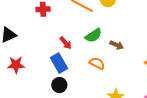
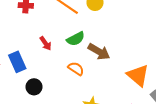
brown arrow: (117, 45) -> (99, 52), size x1.5
blue rectangle: (59, 63) -> (17, 62), moved

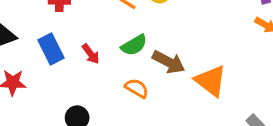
blue rectangle: (17, 62) -> (51, 49), moved
orange triangle: (138, 75) -> (211, 81), moved

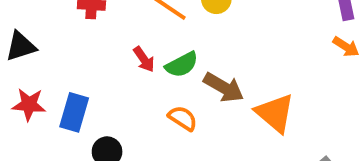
blue rectangle: (51, 49) -> (74, 112), moved, turned 40
red arrow: (91, 54) -> (144, 59), moved

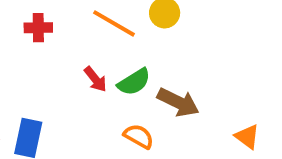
orange triangle: (275, 113) -> (247, 137), moved, size x0.6

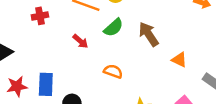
green semicircle: (134, 82) -> (114, 28), moved
brown arrow: (178, 102) -> (149, 34), moved, turned -140

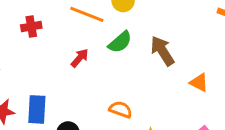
red arrow: (80, 41) -> (80, 58), turned -91
orange semicircle: (113, 71) -> (121, 110), moved

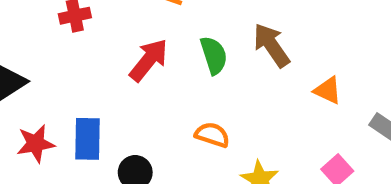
green semicircle: (120, 42) -> (214, 55), moved, turned -65
red arrow: (80, 58) -> (149, 60), size x1.5

